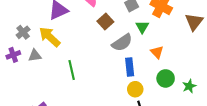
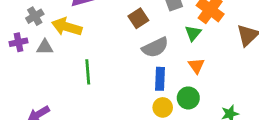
green triangle: (142, 27) -> (193, 33), moved
yellow arrow: (50, 37) -> (67, 27), turned -35
green circle: (166, 78) -> (188, 98), moved

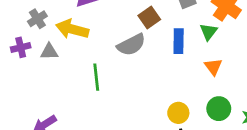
gray semicircle: (155, 47) -> (131, 45), moved
blue rectangle: (160, 79) -> (179, 41), moved
green circle: (188, 98) -> (219, 109), moved

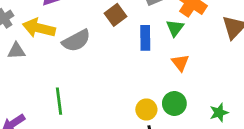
gray semicircle: (131, 45) -> (76, 41), moved
green line: (96, 77) -> (59, 101), moved
green circle: (219, 109) -> (174, 103), moved

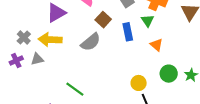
gray semicircle: (76, 41) -> (91, 42), moved
green line: (59, 101) -> (75, 89), turned -36
green circle: (174, 103) -> (169, 74), moved

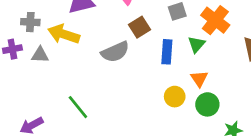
gray cross: (24, 38) -> (30, 22), turned 32
green circle: (169, 74) -> (207, 104), moved
yellow circle: (139, 83) -> (175, 97), moved

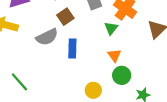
blue rectangle: (167, 52) -> (72, 48), moved
yellow circle: (175, 97) -> (93, 90), moved

